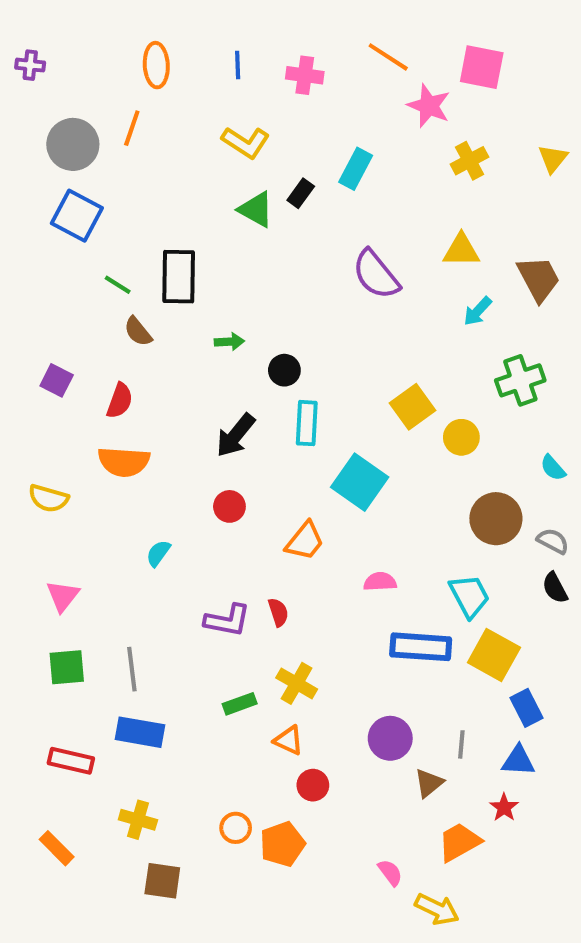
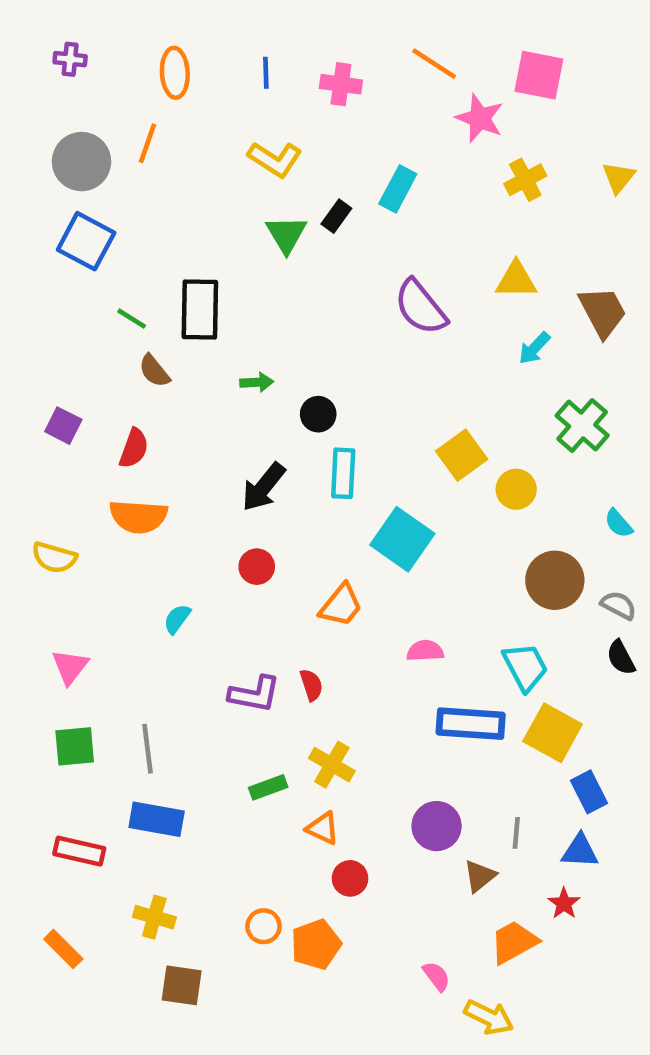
purple cross: (30, 65) -> (70, 59), moved
green triangle: (256, 210) -> (286, 234), turned 30
green cross: (520, 380) -> (582, 426), turned -30

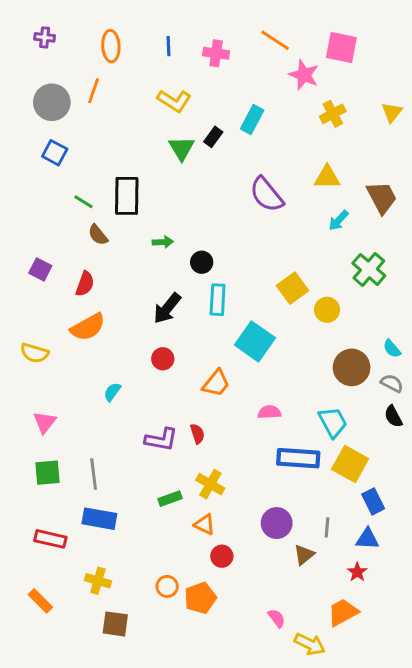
blue square: (86, 241) -> (55, 153), size x0.7
orange semicircle: (138, 517) -> (88, 327), turned -33
cyan semicircle: (619, 523) -> (392, 349), moved
orange trapezoid: (514, 942) -> (343, 612), moved

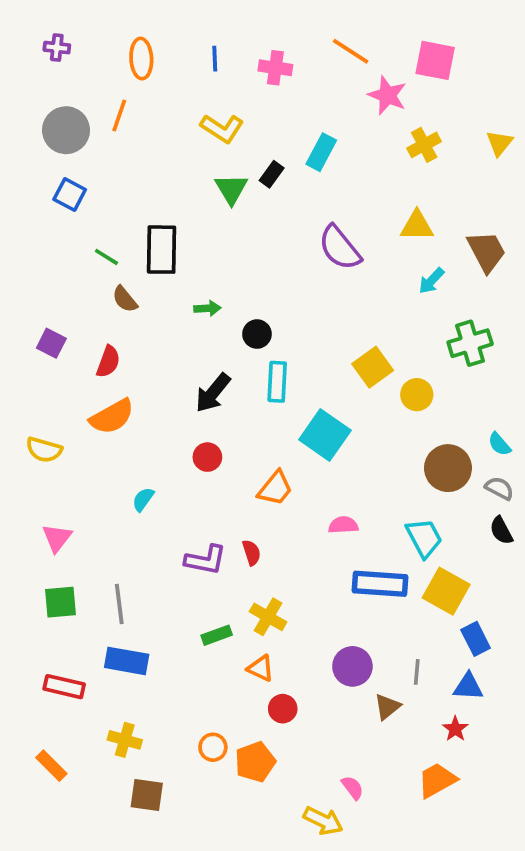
green cross: (369, 269) -> (470, 343), turned 32
yellow arrow: (310, 644) -> (323, 821), moved

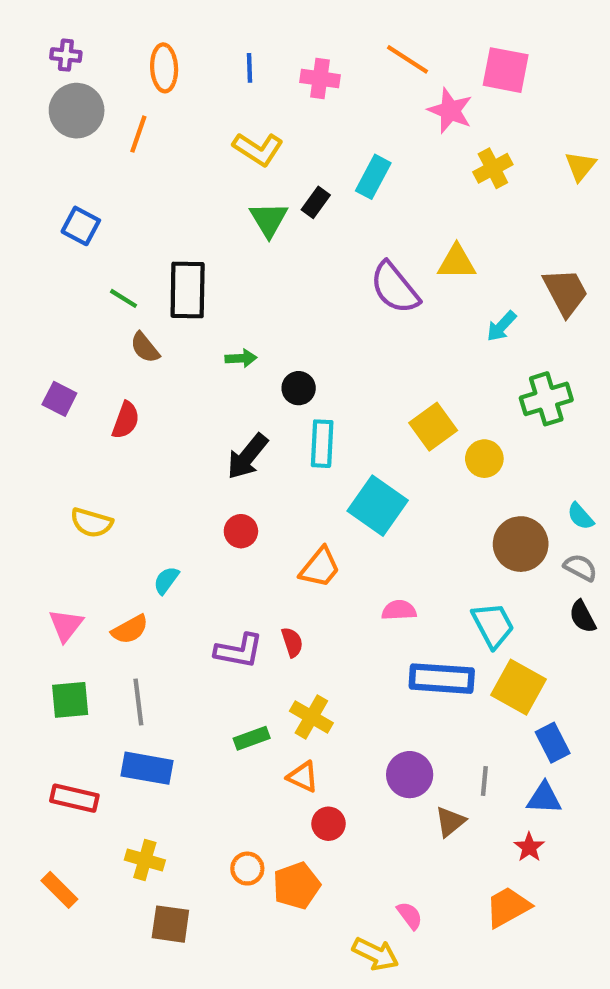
gray circle: (66, 130) -> (77, 111), moved
yellow triangle: (417, 226) -> (457, 262), moved
orange semicircle: (112, 417) -> (130, 629), moved, size x0.7
yellow semicircle: (44, 450) -> (91, 523), moved

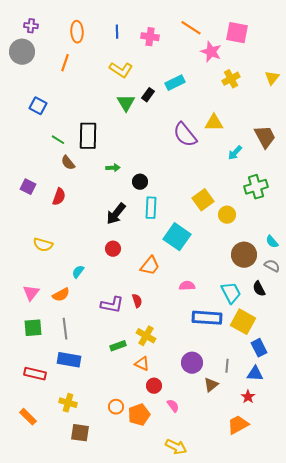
gray circle: (77, 111) -> (22, 52), moved
cyan rectangle: (373, 177) -> (175, 83), turned 36
black semicircle: (583, 617) -> (259, 289), moved
pink semicircle: (410, 916) -> (173, 406), moved

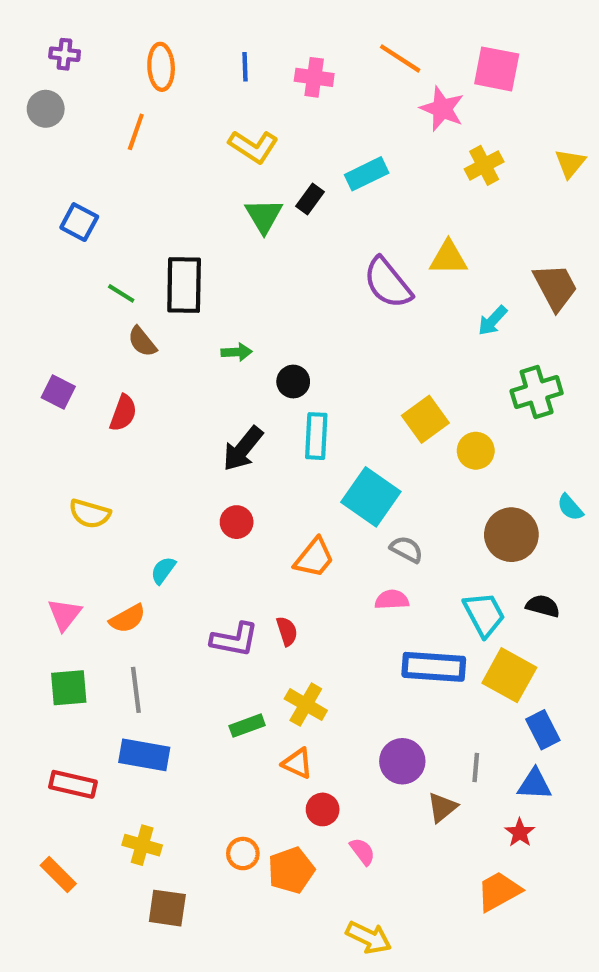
gray circle: (22, 52) -> (46, 109), size x0.7
gray semicircle: (272, 266) -> (406, 549), moved
black semicircle: (259, 289) -> (543, 606), turned 133

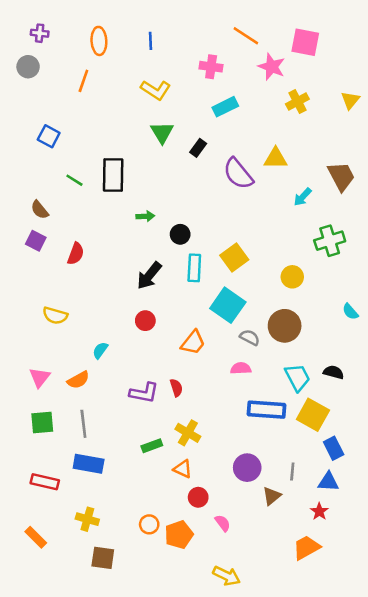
pink cross: (314, 77) -> (211, 67), moved
black rectangle: (310, 199) -> (198, 148), moved
brown semicircle: (142, 342) -> (40, 210), moved
yellow square: (425, 419) -> (234, 257), moved
brown circle: (511, 535) -> (285, 326), moved

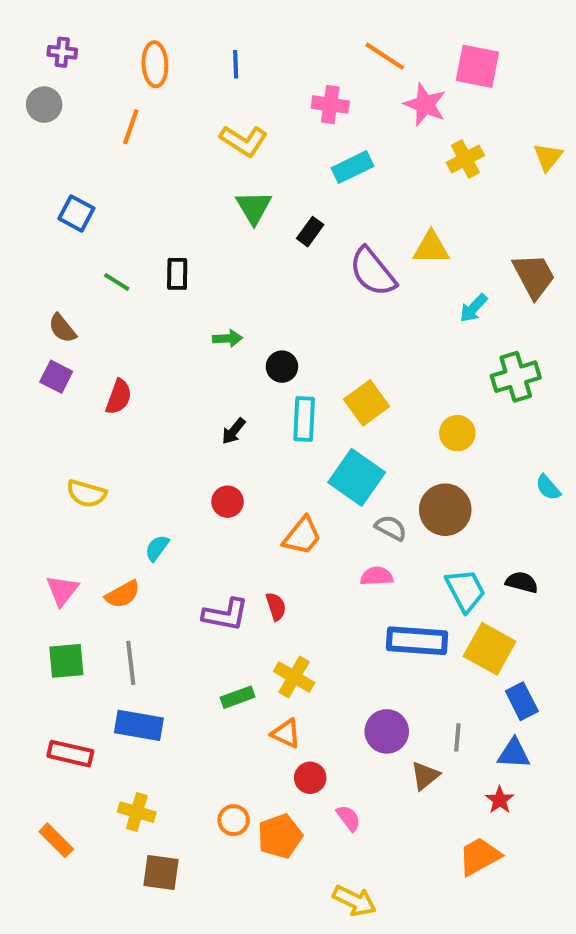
black rectangle: (113, 175) -> (177, 274), size x0.6
black arrow: (149, 276) -> (234, 431), size x0.6

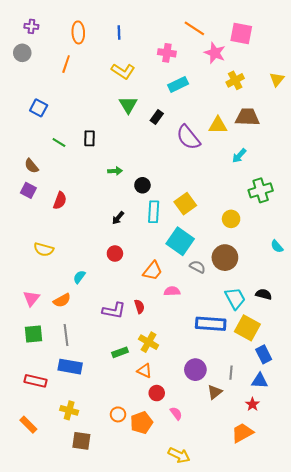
brown trapezoid: (534, 276) -> (247, 117), moved, turned -60
pink semicircle: (377, 576) -> (172, 291), moved

